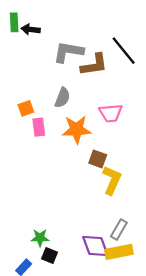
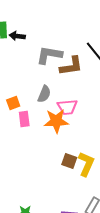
pink trapezoid: (111, 113) -> (67, 107), moved
brown square: (98, 159) -> (69, 161), moved

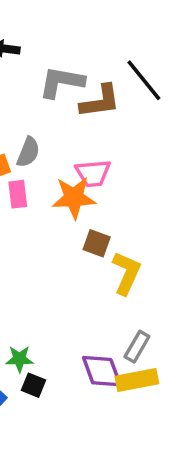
gray semicircle: (44, 94) -> (28, 152), moved
brown square: (69, 161) -> (97, 243), moved

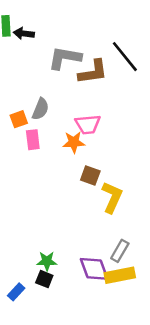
orange star: (74, 198) -> (74, 142), size x0.7
green star: (19, 359) -> (47, 261), moved

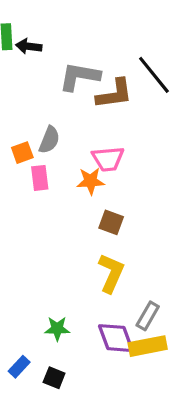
yellow L-shape: (112, 197) -> (111, 273), moved
black square: (44, 279) -> (54, 378), moved

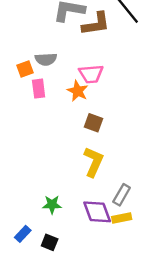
gray semicircle: (49, 140) -> (46, 59), turned 65
orange star: (91, 181) -> (78, 91), turned 30
yellow rectangle: (148, 346) -> (122, 218), size x0.7

